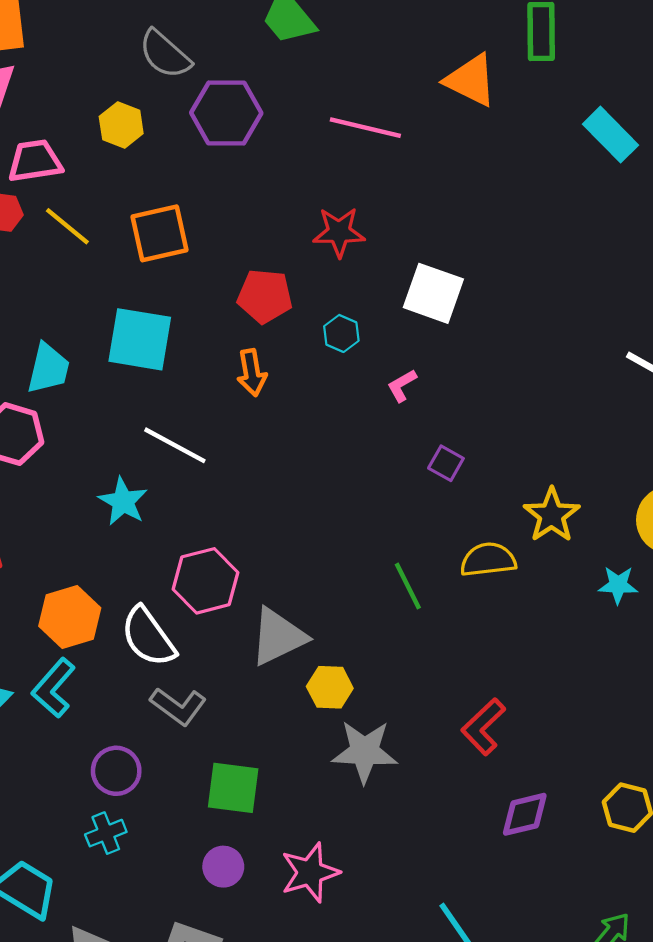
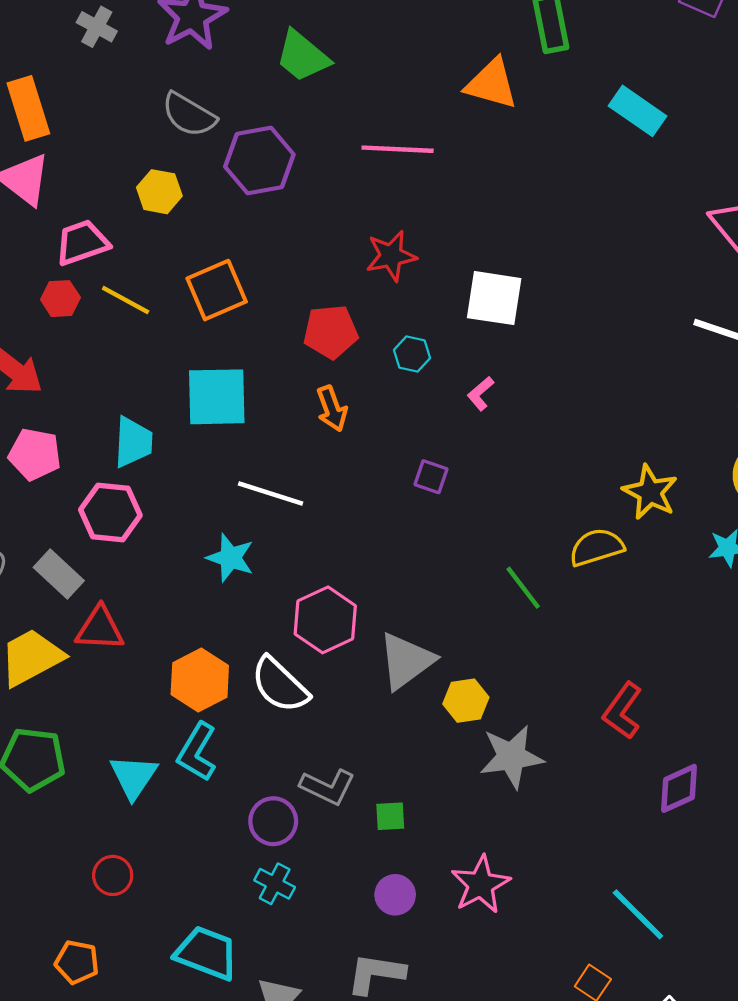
purple square: (446, 463) -> (431, 477), moved
gray L-shape: (178, 706) -> (328, 787), moved
green square: (233, 788) -> (390, 816), size x0.6
cyan cross: (106, 833) -> (275, 884), turned -30

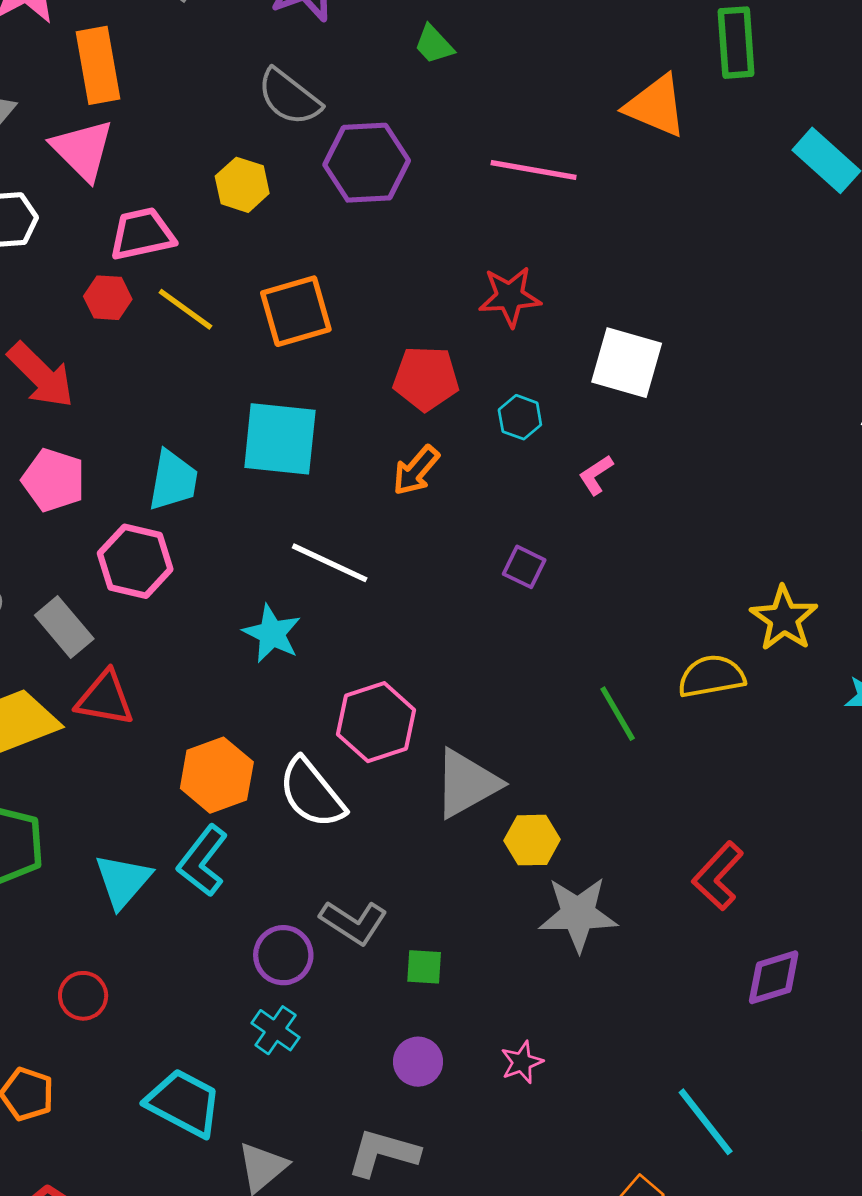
green trapezoid: (303, 56) -> (434, 44), size x0.6
orange arrow: (332, 409) -> (416, 470), turned 54
pink star: (481, 885) -> (522, 1062), size x0.6

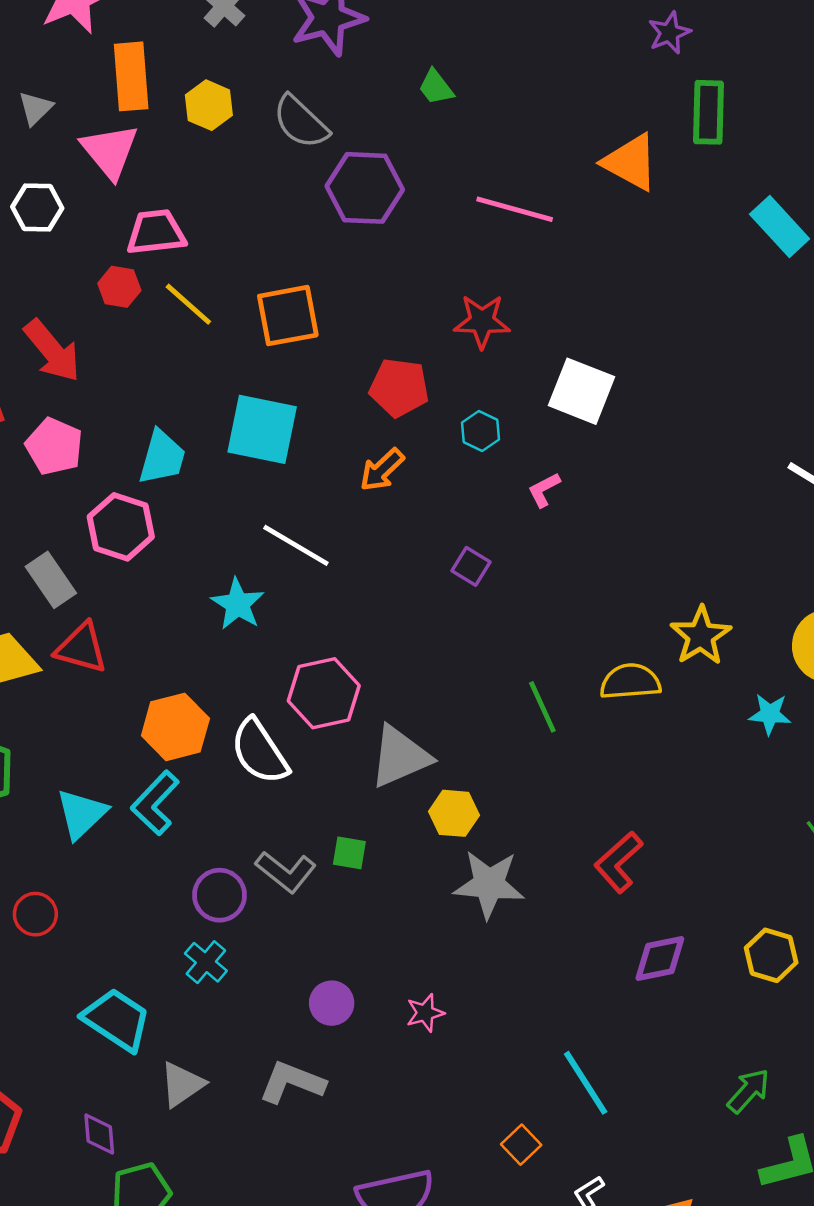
yellow hexagon: (242, 185) -> (209, 105), moved
green square: (424, 967) -> (349, 853), moved

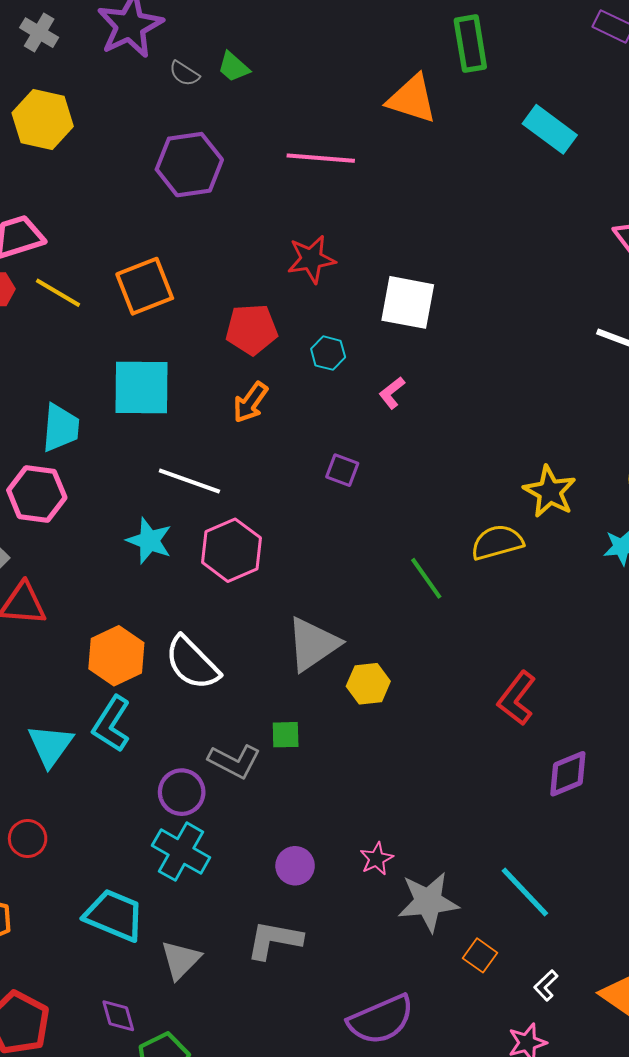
yellow hexagon: (209, 105) -> (43, 120), size x1.4
gray semicircle: (301, 122) -> (184, 74), moved, size x0.6
pink hexagon: (324, 693) -> (232, 550), moved
gray star: (489, 884) -> (428, 902), moved
cyan cross: (206, 962) -> (181, 852), size x1.5

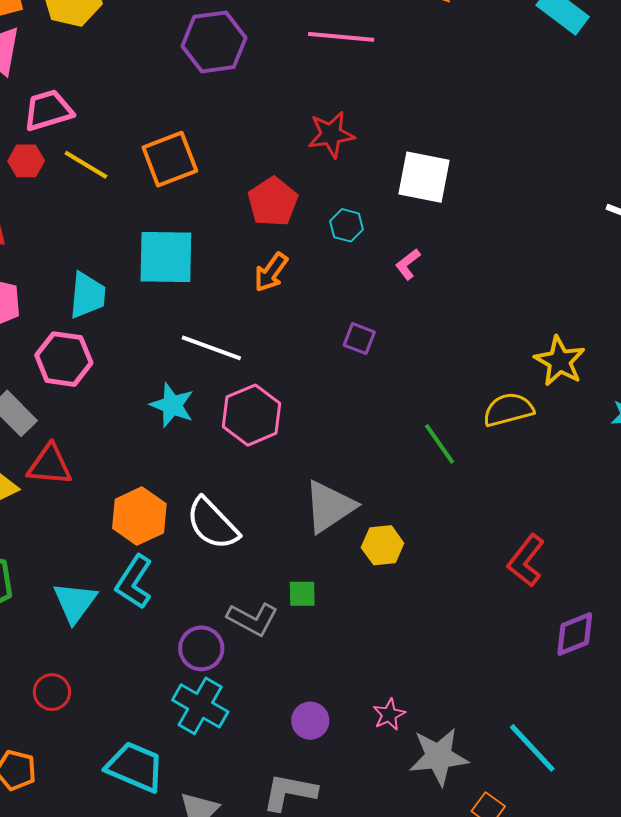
red pentagon: (252, 329) -> (273, 202), turned -30

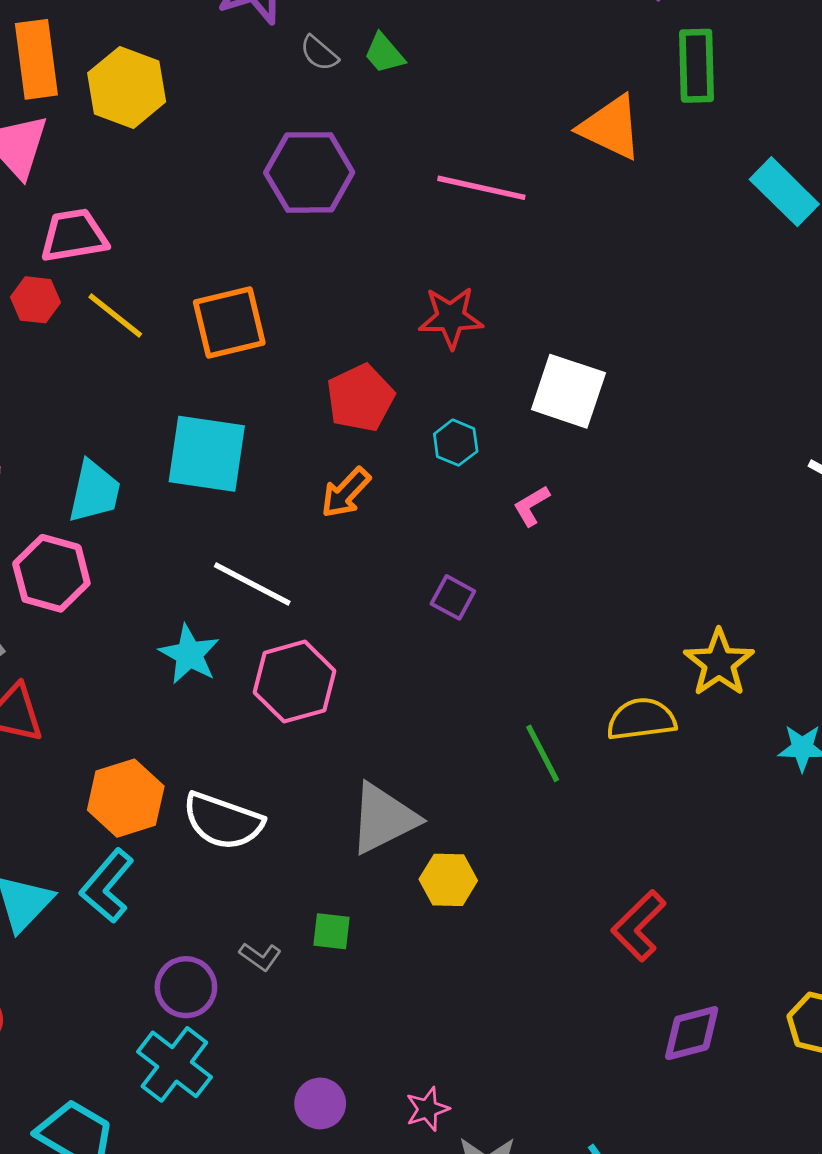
white semicircle: (212, 524) -> (223, 821), turned -34
gray L-shape: (253, 619) -> (260, 957), size x0.6

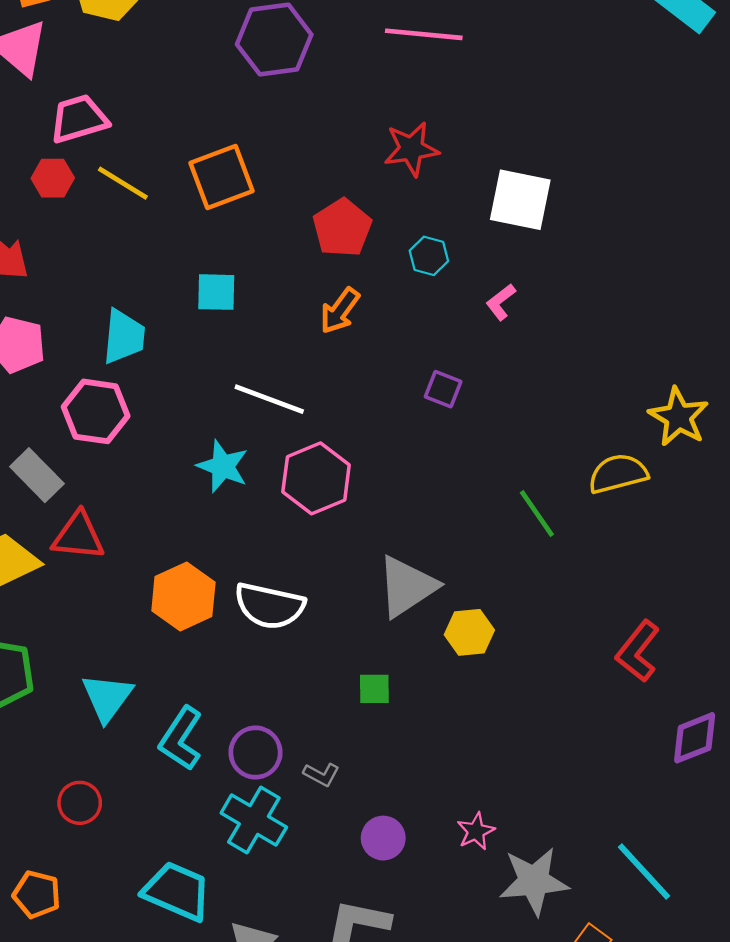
cyan square: (207, 454) -> (216, 292), size x0.6
cyan L-shape: (107, 886) -> (181, 739), moved
gray L-shape: (260, 957) -> (321, 774), moved

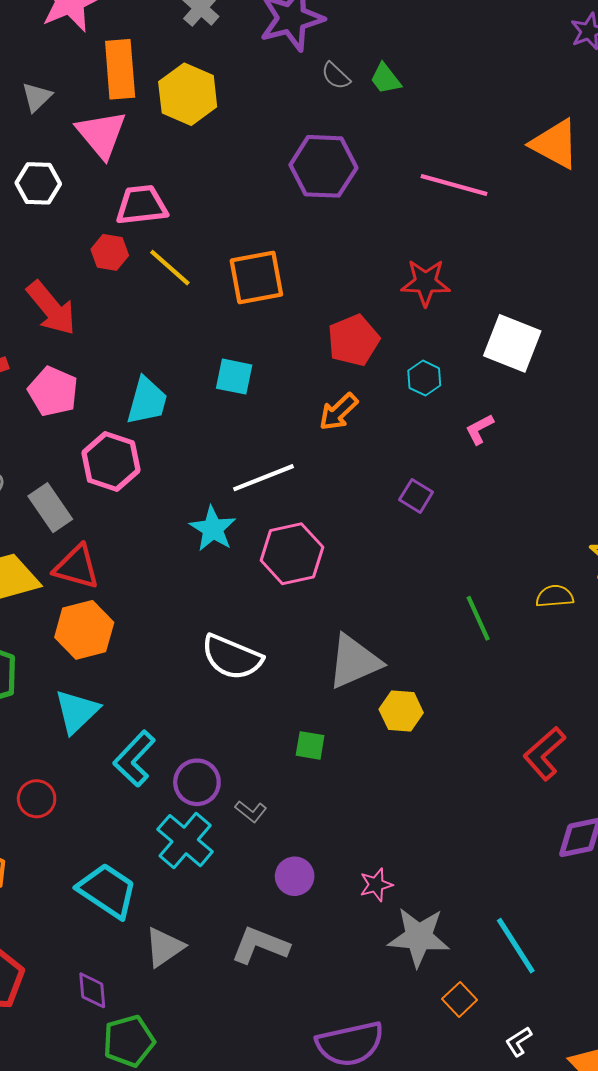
white line: (269, 399) -> (264, 478), turned -52
yellow semicircle: (618, 474) -> (555, 596), size x0.7
orange hexagon: (183, 597) -> (84, 630), moved

